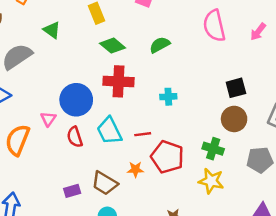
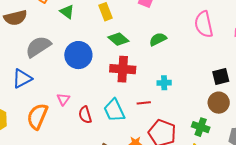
green triangle: (52, 30) -> (67, 12), moved
blue circle: (76, 100) -> (78, 55), moved
red line: (143, 134) -> (144, 103), moved

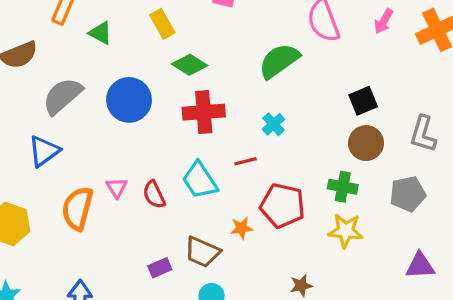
green semicircle: (158, 39) -> (279, 61), moved, size x1.5
cyan cross: (164, 83) -> (274, 124), turned -32
pink triangle: (63, 99) -> (117, 188), moved

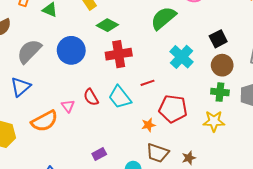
cyan cross: (274, 124) -> (182, 57), moved, size x1.6
green cross: (343, 187) -> (220, 92), moved
red semicircle: (154, 195) -> (91, 97), moved
orange semicircle: (77, 208) -> (44, 121), turned -128
brown trapezoid: (202, 252) -> (158, 153), moved

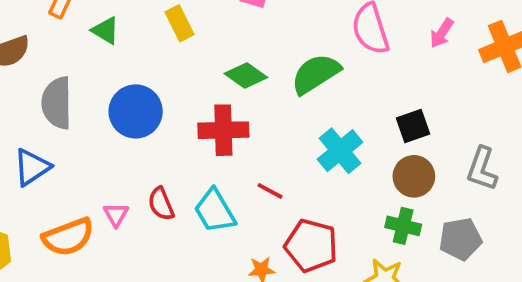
green diamond: (107, 25) -> (246, 75), moved
gray semicircle: (29, 51) -> (57, 103), turned -52
red line: (147, 83) -> (270, 191), turned 40

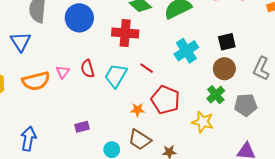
blue triangle: (32, 167) -> (21, 42), turned -35
cyan trapezoid: (215, 211) -> (116, 76), turned 55
green cross: (403, 226) -> (216, 95), turned 30

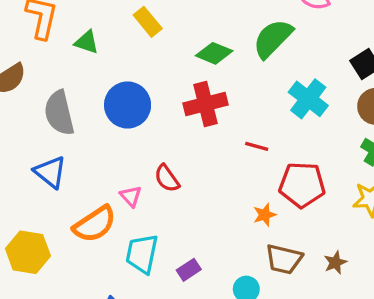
cyan trapezoid: (116, 76) -> (142, 254), moved

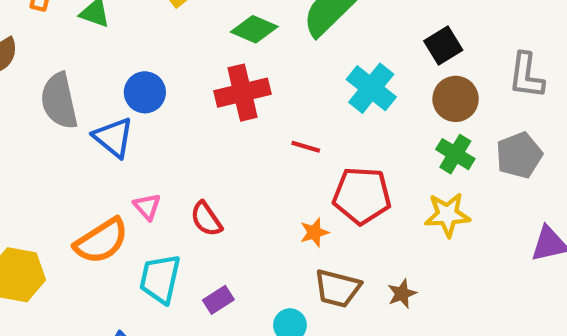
blue circle: (128, 105) -> (145, 92), size x0.7
blue triangle: (50, 172) -> (113, 137), moved
red semicircle: (167, 178) -> (206, 219), moved

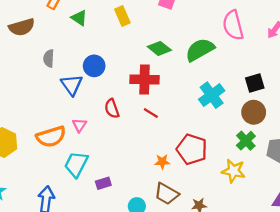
gray semicircle: (59, 101) -> (49, 58), size x0.6
red line: (306, 147) -> (151, 113), moved
red semicircle: (206, 219) -> (112, 109), moved

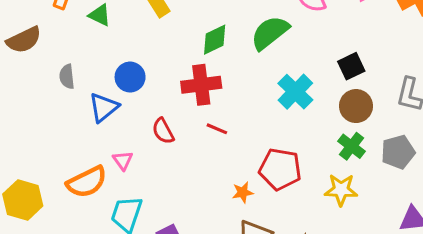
green diamond: (159, 48) -> (215, 40), turned -55
blue triangle: (72, 85) -> (104, 107), turned 35

